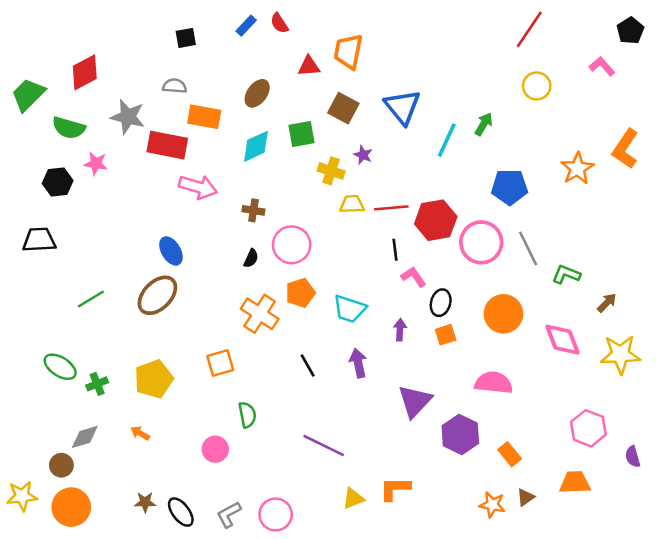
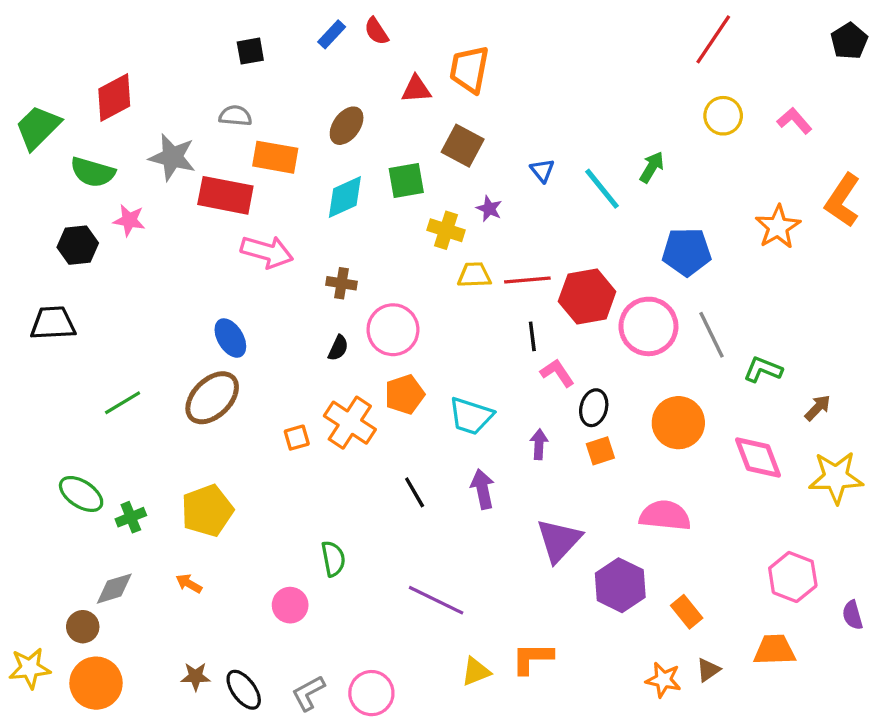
pink L-shape: (602, 66) -> (794, 121), moved
blue triangle: (402, 107) -> (542, 170), moved, size x0.5
cyan line: (447, 140) -> (602, 189), turned -64
orange square: (220, 363) -> (297, 438), moved, size x0.7

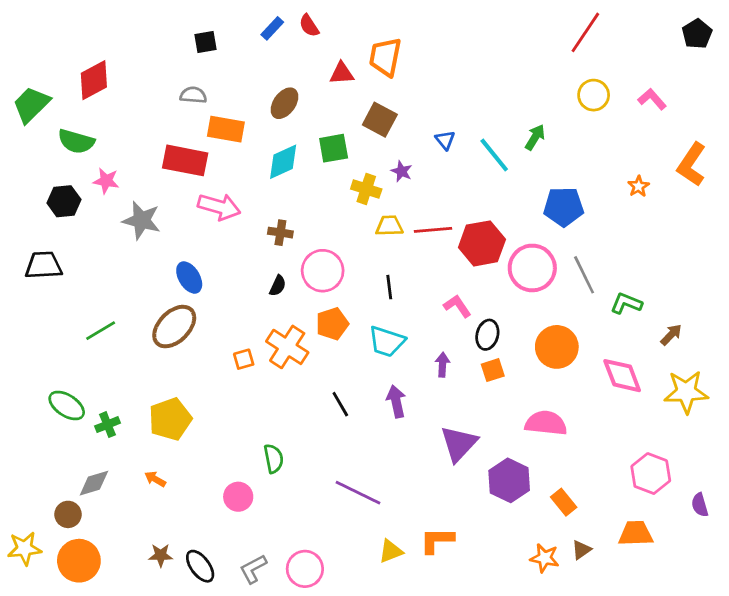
gray star: (172, 157) -> (142, 220), moved
orange star: (778, 227) -> (638, 186), size x0.6
black line: (532, 336) -> (389, 287), moved

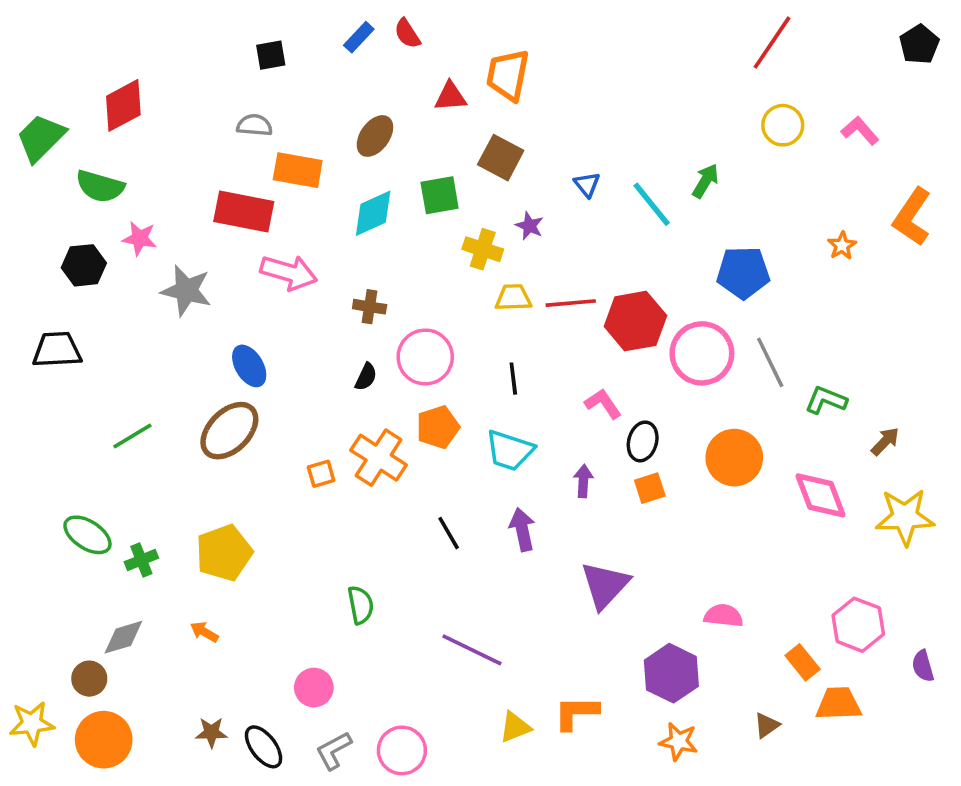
pink semicircle: (546, 423) -> (723, 616), moved, size x0.7
purple hexagon: (509, 480) -> (671, 673), moved
pink circle: (238, 497) -> (314, 688), moved
orange rectangle: (564, 502) -> (803, 662), moved
orange star: (545, 558) -> (679, 741), moved

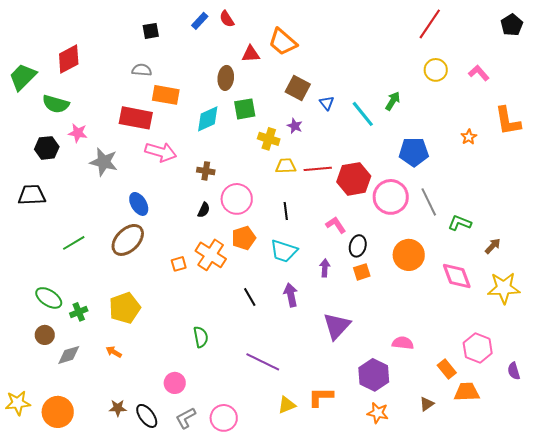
orange trapezoid: (508, 75) -> (283, 42), turned -60
brown ellipse: (375, 136) -> (226, 78), moved, turned -30
brown square: (501, 158) -> (298, 88), moved
orange L-shape: (912, 217) -> (508, 121), turned -44
brown circle: (89, 679) -> (45, 335), moved

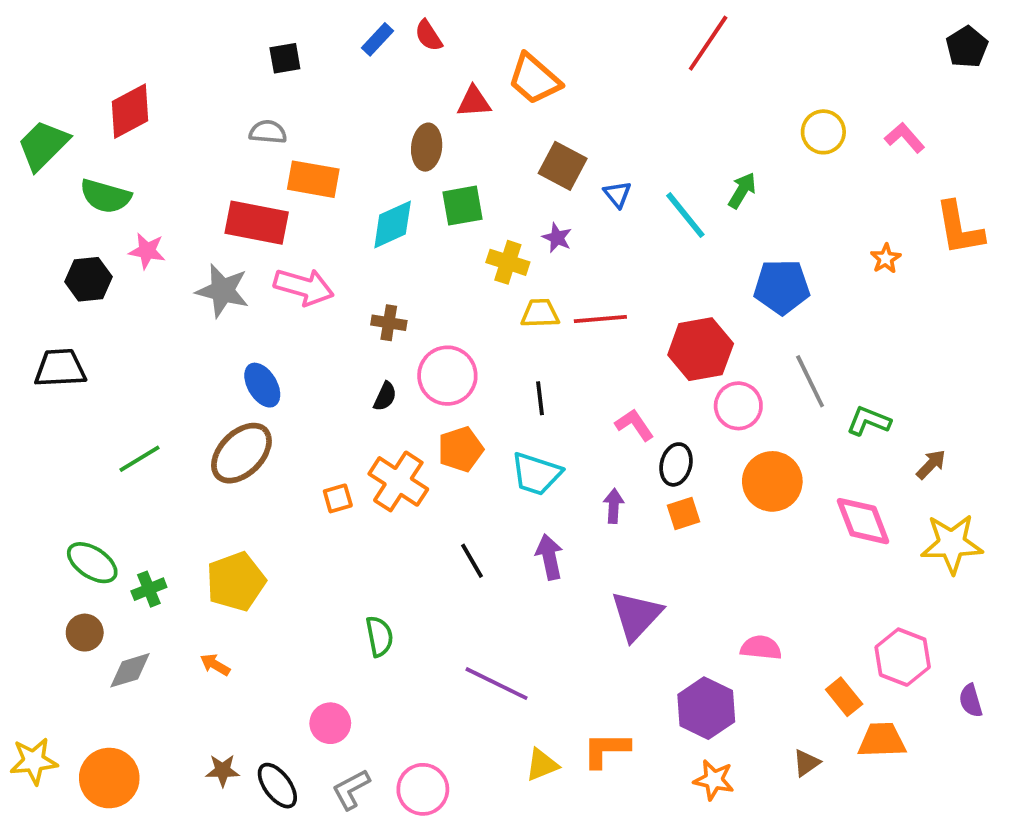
red line: (430, 24) -> (708, 43), moved
gray star: (104, 162) -> (223, 291), moved
red hexagon: (354, 179) -> (701, 349), moved
pink circle: (391, 197) -> (738, 406), moved, size x0.7

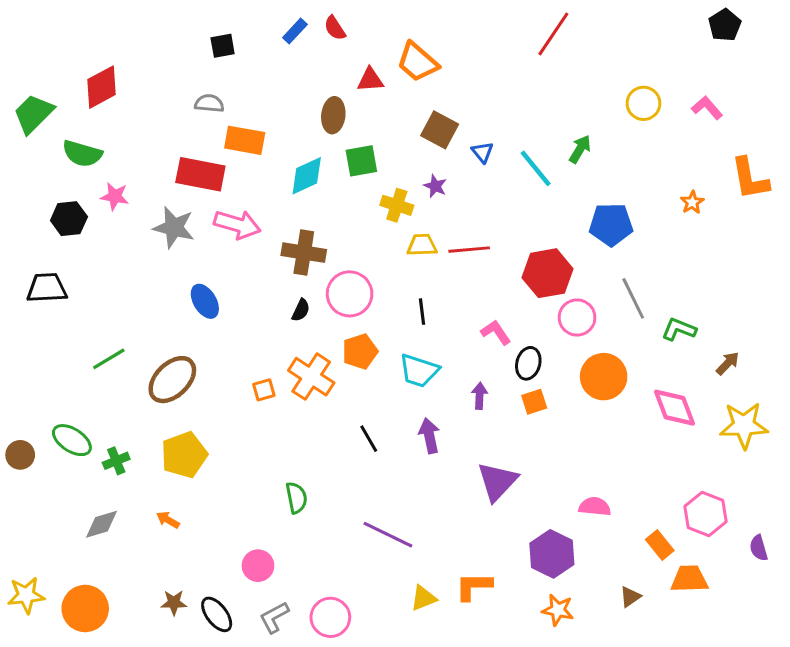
black pentagon: (967, 47) -> (725, 25), moved
brown cross: (389, 323) -> (304, 253), size x1.6
brown ellipse: (241, 453) -> (172, 380), moved
brown circle: (85, 633) -> (20, 455), moved

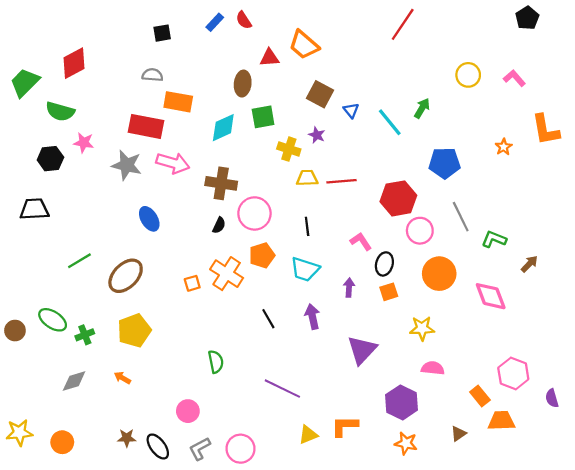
yellow star: (744, 425) -> (422, 328), moved, size x0.7
orange circle: (85, 608) -> (62, 442), size x0.7

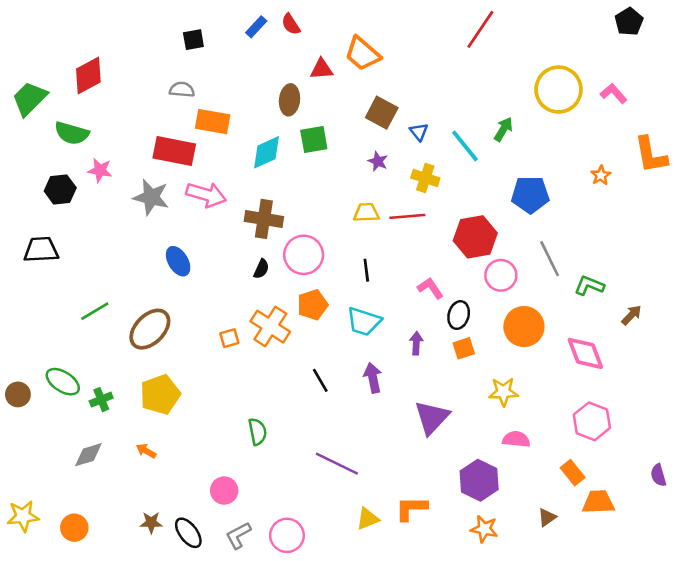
yellow circle: (468, 75) -> (559, 90), size x1.6
yellow cross: (289, 149) -> (425, 178), moved
pink hexagon: (513, 373) -> (592, 421), moved

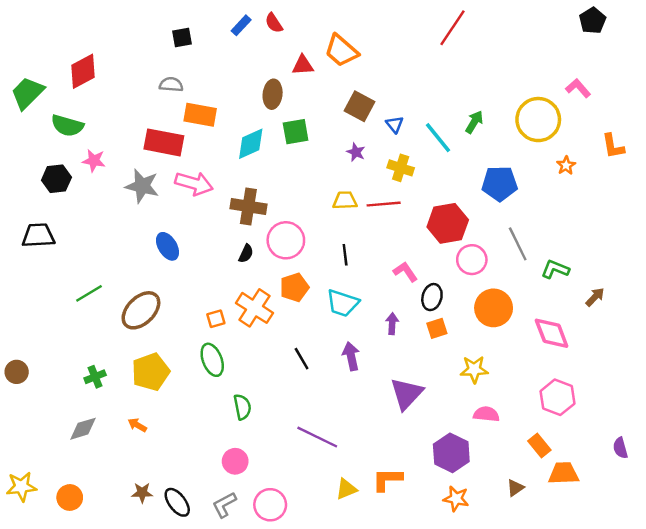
yellow circle: (559, 90) -> (538, 120), moved
orange L-shape: (651, 155) -> (613, 146), size x0.7
green ellipse: (63, 382) -> (212, 360), moved, turned 36
pink circle: (224, 491) -> (235, 461), moved

